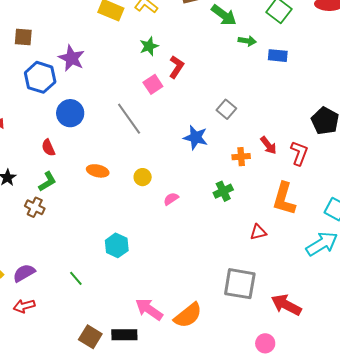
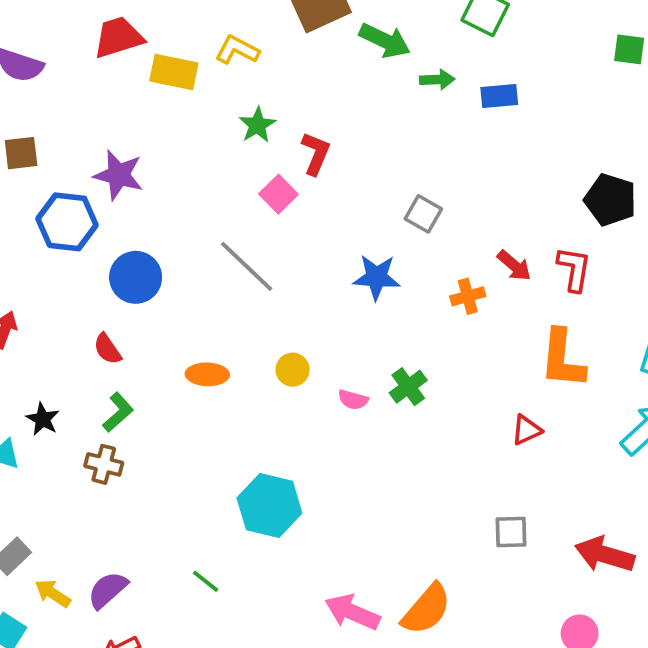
green cross: (223, 191) -> (408, 387), moved
pink semicircle: (171, 199) -> (353, 400), turned -119
cyan hexagon: (117, 245) -> (269, 505), size x1.4
gray square: (240, 284) -> (511, 532), size x0.6

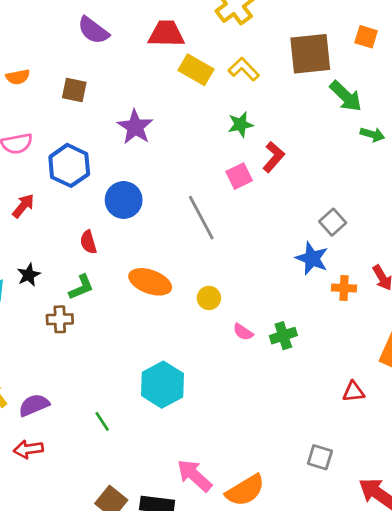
blue hexagon: (67, 222) -> (69, 165), moved
blue star: (377, 277) -> (312, 258), moved
orange ellipse: (207, 374) -> (150, 282), size x1.4
brown cross: (104, 464) -> (60, 319), turned -35

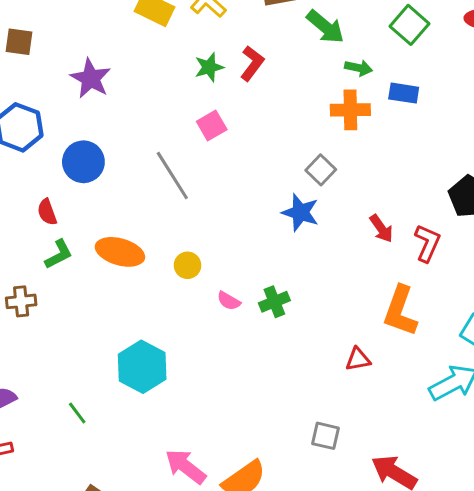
red L-shape: (273, 157) -> (252, 63), moved
green L-shape: (81, 287) -> (59, 254), moved
orange cross: (344, 288) -> (350, 110), moved, size x1.4

